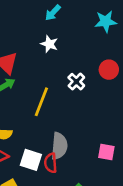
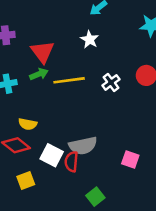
yellow line: (41, 102) -> (69, 80), moved, turned 52
gray semicircle: (59, 146) -> (83, 146), turned 64

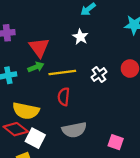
yellow semicircle: (28, 124) -> (26, 111), size x1.6
white square: (52, 155) -> (35, 138), moved
red semicircle: (71, 162) -> (64, 97), moved

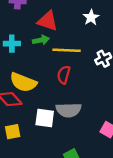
red triangle: (39, 47) -> (48, 21), turned -45
white square: (35, 138) -> (45, 118), moved, turned -30

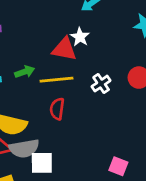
red triangle: (48, 21) -> (64, 49), moved
gray semicircle: (69, 110) -> (24, 148), moved

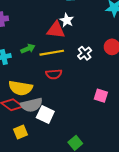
red semicircle: (57, 109) -> (54, 74), turned -98
white square: (42, 163) -> (45, 115), turned 30
pink square: (118, 166) -> (101, 96), moved

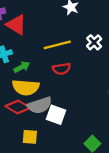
red triangle: (56, 30) -> (16, 25), moved, turned 30
green arrow: (28, 49) -> (22, 67), moved
yellow square: (20, 132) -> (30, 137), turned 32

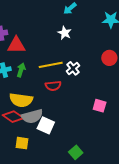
red triangle: (16, 25) -> (16, 45), turned -36
white cross: (94, 42) -> (73, 68), moved
green arrow: (22, 67) -> (21, 70), moved, turned -48

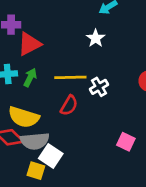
red triangle: (16, 45) -> (29, 44), turned -36
red semicircle: (53, 86) -> (69, 105), turned -63
yellow square: (22, 143) -> (36, 171), moved

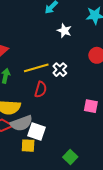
white star: (96, 38) -> (64, 31), moved

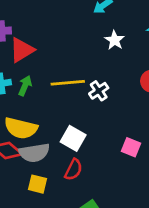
red semicircle: (41, 89) -> (73, 170), moved
white square: (36, 132) -> (73, 138), moved

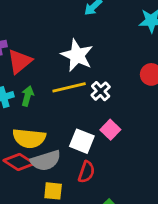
white star: (114, 40) -> (77, 55), moved, size x1.6
pink square: (131, 147) -> (110, 130), moved, turned 30

